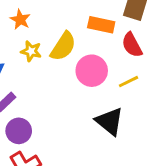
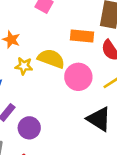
yellow semicircle: (63, 46) -> (51, 59), turned -96
purple circle: (19, 131) -> (29, 128), moved

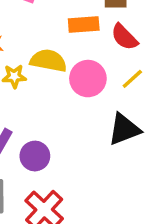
black triangle: (99, 119) -> (124, 129), turned -44

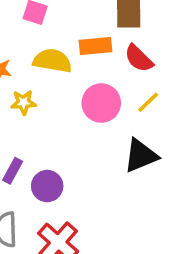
yellow semicircle: (48, 61) -> (52, 61), moved

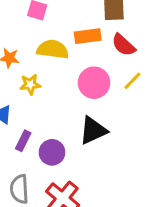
black triangle: (141, 156) -> (93, 131), moved

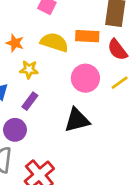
purple rectangle: (23, 141) -> (30, 101), moved
purple circle: (52, 152) -> (15, 130), moved

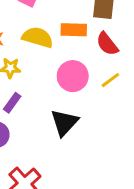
black triangle: (77, 120) -> (64, 122), turned -32

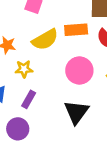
yellow semicircle: (38, 37) -> (45, 40), turned 140

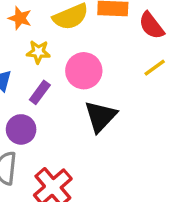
pink circle: (79, 70) -> (84, 71), moved

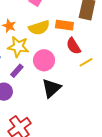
red semicircle: (151, 26) -> (73, 46), moved
yellow star: (38, 52) -> (18, 47), size x1.5

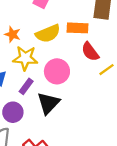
black triangle: (51, 88) -> (48, 103), moved

